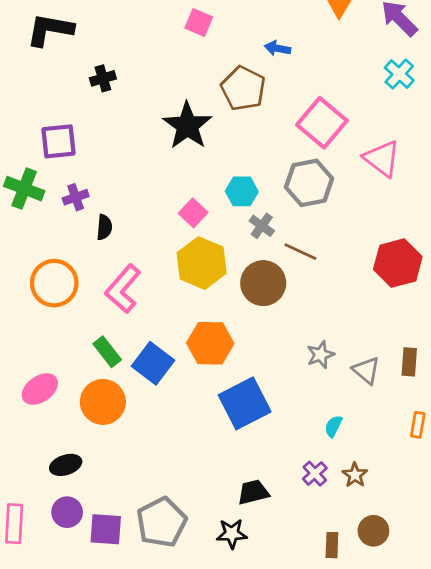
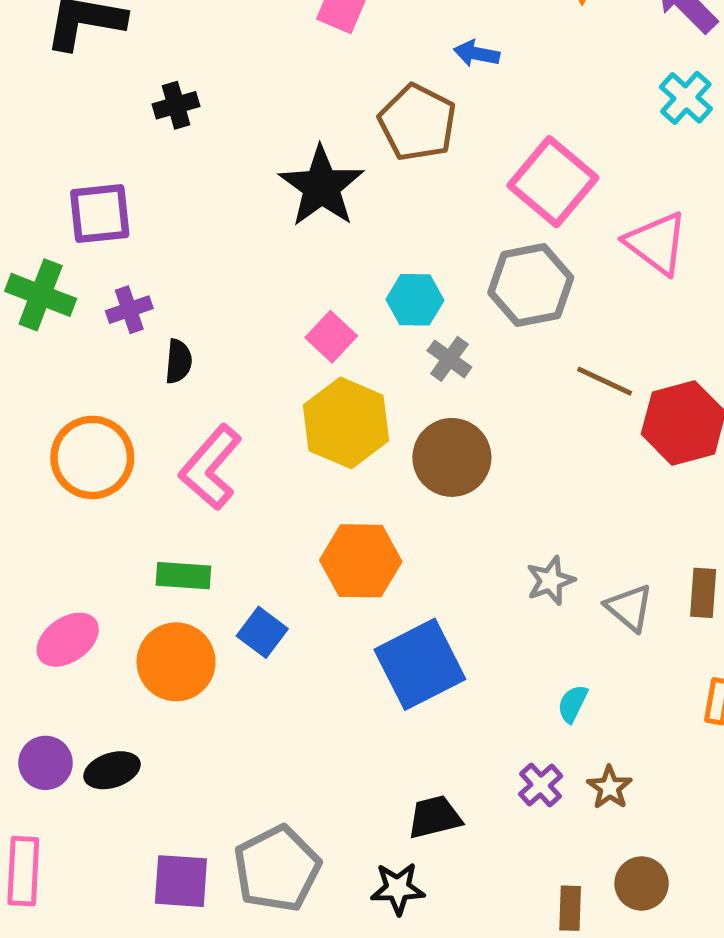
brown line: (300, 252) -> (605, 381), moved
green rectangle: (107, 352) -> (183, 576), turned -48
blue square: (153, 363) -> (262, 632), moved, size x0.7
purple circle: (67, 512) -> (46, 763), moved

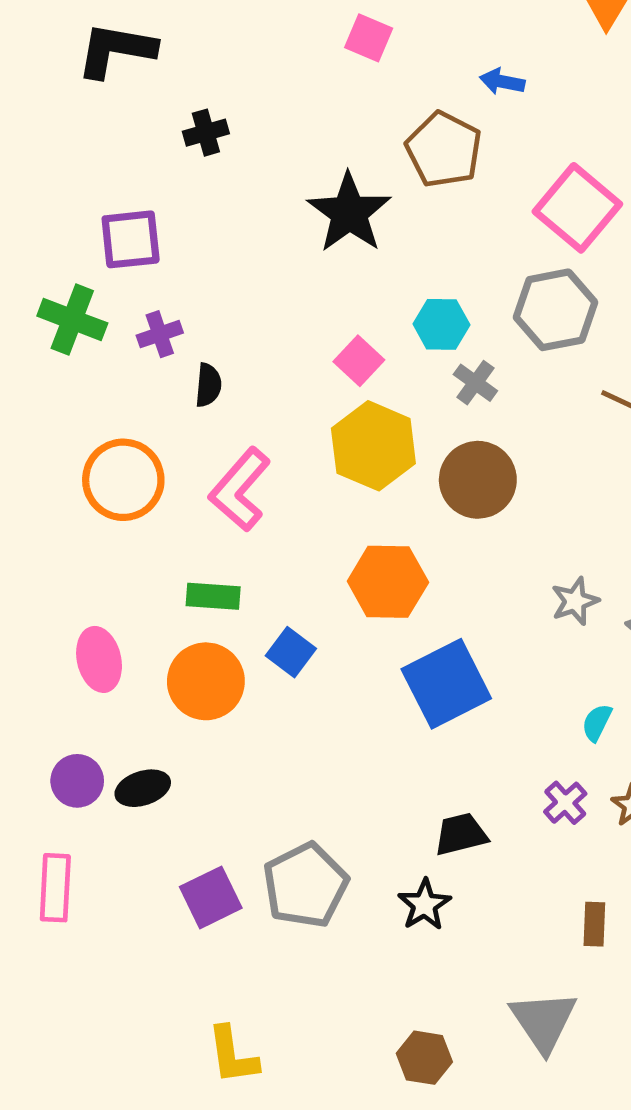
pink ellipse: (68, 640) -> (99, 659), turned -68
purple square: (181, 881) -> (211, 897), turned -30
black star: (398, 888) -> (424, 905), turned -30

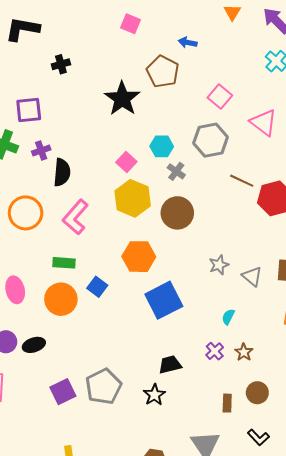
pink square: (577, 208) -> (220, 97), size x0.7
black semicircle: (208, 385) -> (62, 172), size x1.5

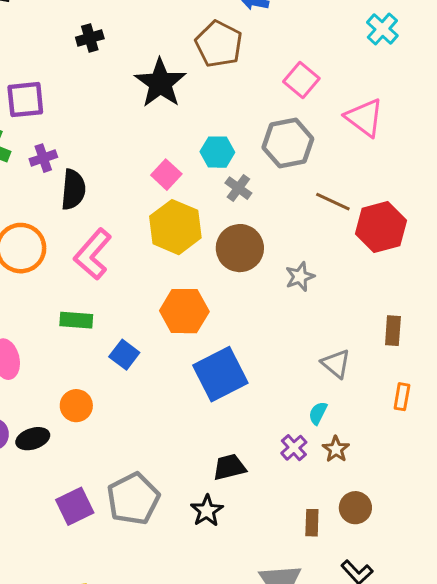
black cross: (61, 64) -> (90, 38), moved
gray star: (219, 265) -> (300, 277), moved
gray triangle: (252, 276) -> (336, 364), moved
orange circle: (61, 299) -> (76, 406), moved, size x0.7
cyan semicircle: (228, 317) -> (318, 413), moved

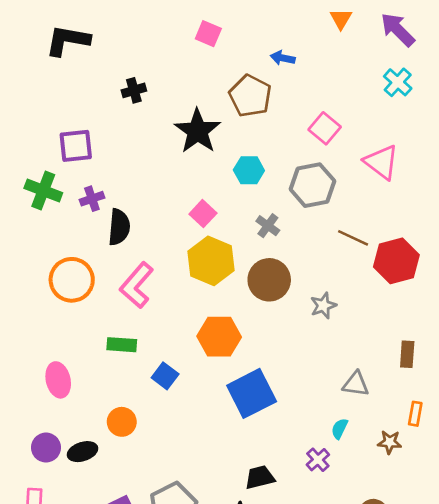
cyan hexagon: (217, 152) -> (249, 170), moved
gray triangle: (336, 364) -> (356, 384), turned -32
brown star: (336, 449) -> (390, 442), moved, turned -30

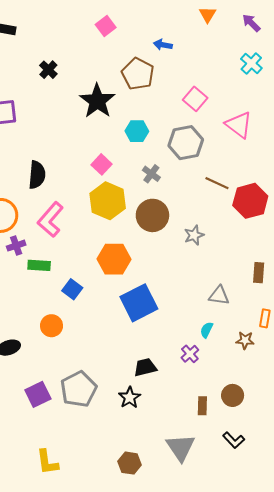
purple arrow: (398, 30) -> (251, 23), size x0.7
pink square: (208, 34) -> (106, 26), turned 30
black cross: (134, 90) -> (48, 70), turned -30
purple cross: (92, 199) -> (16, 246), moved
orange circle: (122, 422) -> (52, 326), moved

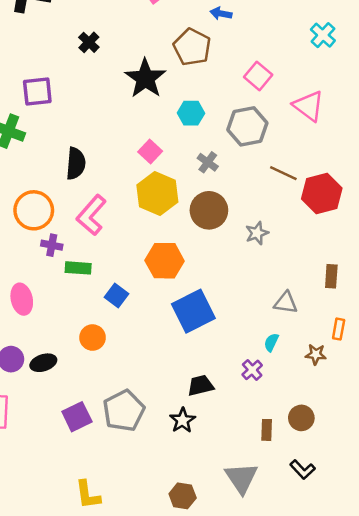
purple cross: (16, 246) -> (52, 245), turned 30

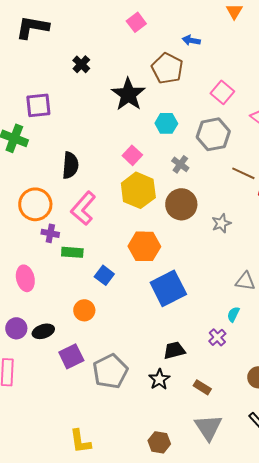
purple square: (77, 417) -> (71, 356), moved
brown rectangle: (267, 430) -> (202, 387), moved, turned -60

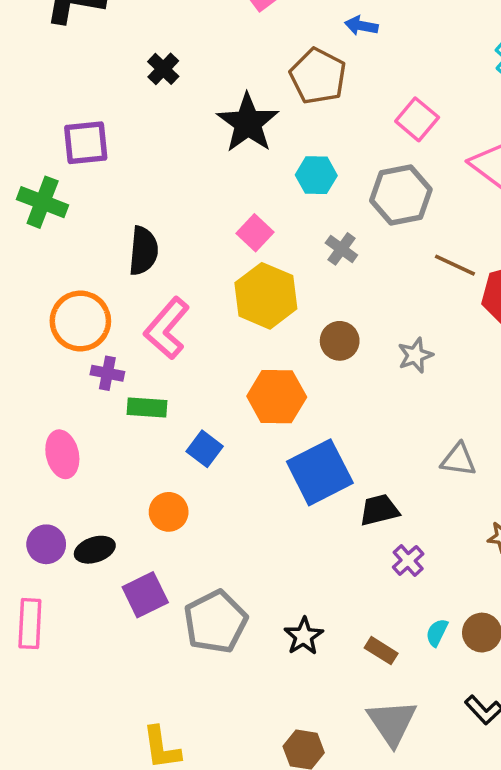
brown circle: (181, 204) -> (340, 341), moved, size x0.7
cyan semicircle: (233, 314) -> (437, 633), moved
black trapezoid: (174, 350) -> (379, 510), moved

